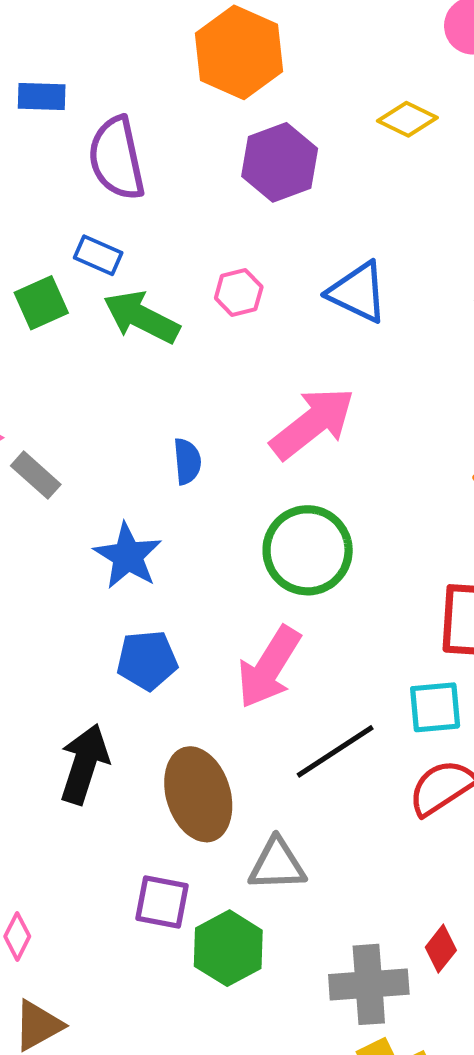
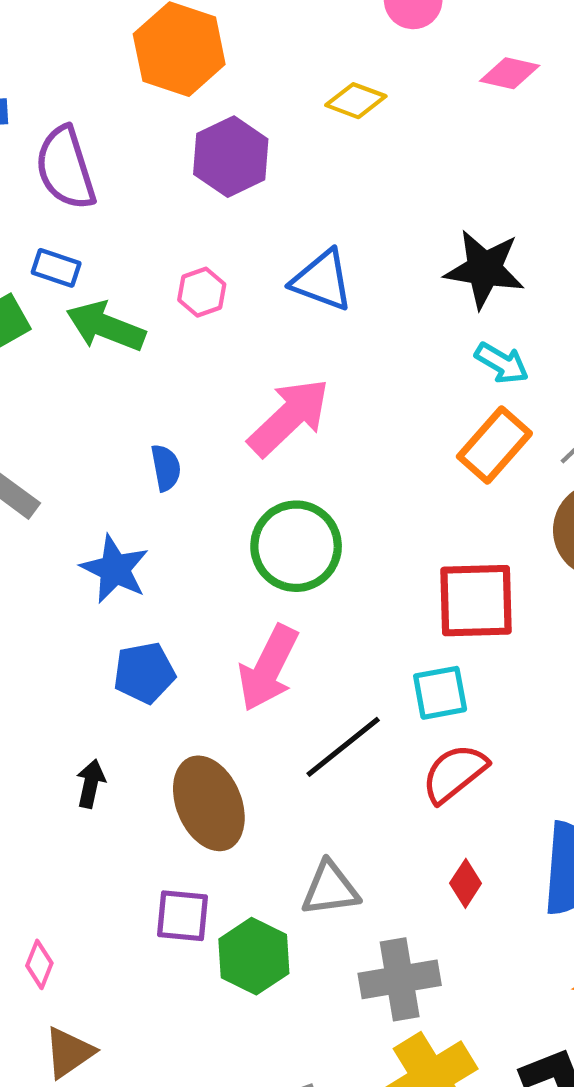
black arrow: (84, 764) -> (91, 784), size x0.6
gray triangle: (277, 865) -> (330, 889), moved
red diamond: (441, 949) -> (466, 883), moved

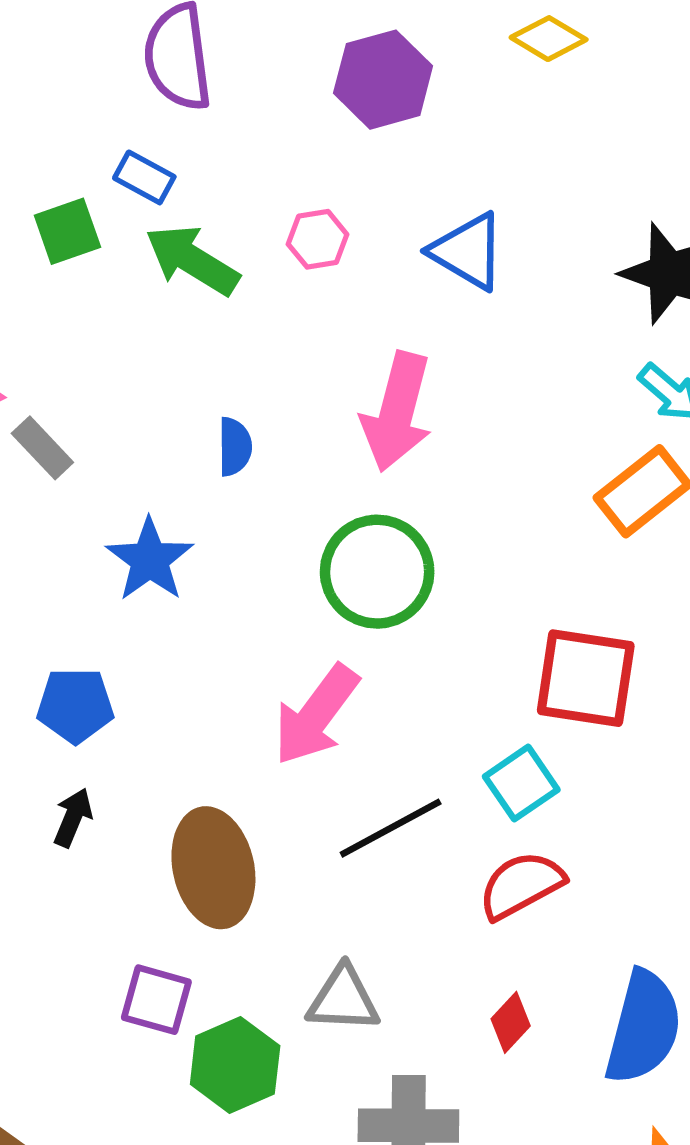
pink arrow: (289, 417) -> (397, 412), turned 138
blue pentagon: (144, 673) -> (75, 705), moved
cyan square: (440, 693) -> (521, 783), turned -34

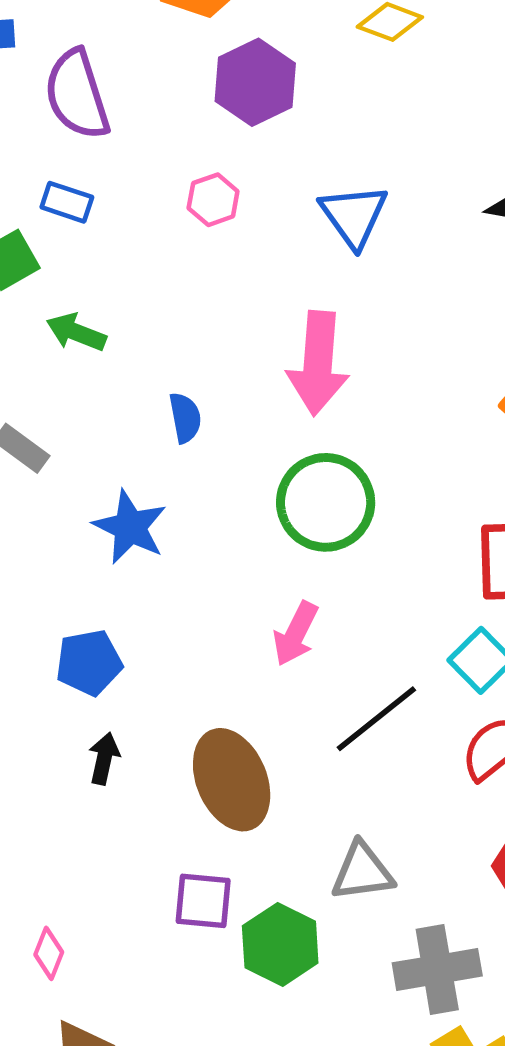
pink hexagon: (318, 239) -> (213, 200), moved
blue triangle: (468, 251) -> (354, 216), turned 34
green arrow: (192, 260) -> (76, 332), moved, size x0.7
pink arrow: (316, 715) -> (296, 634), size x0.7

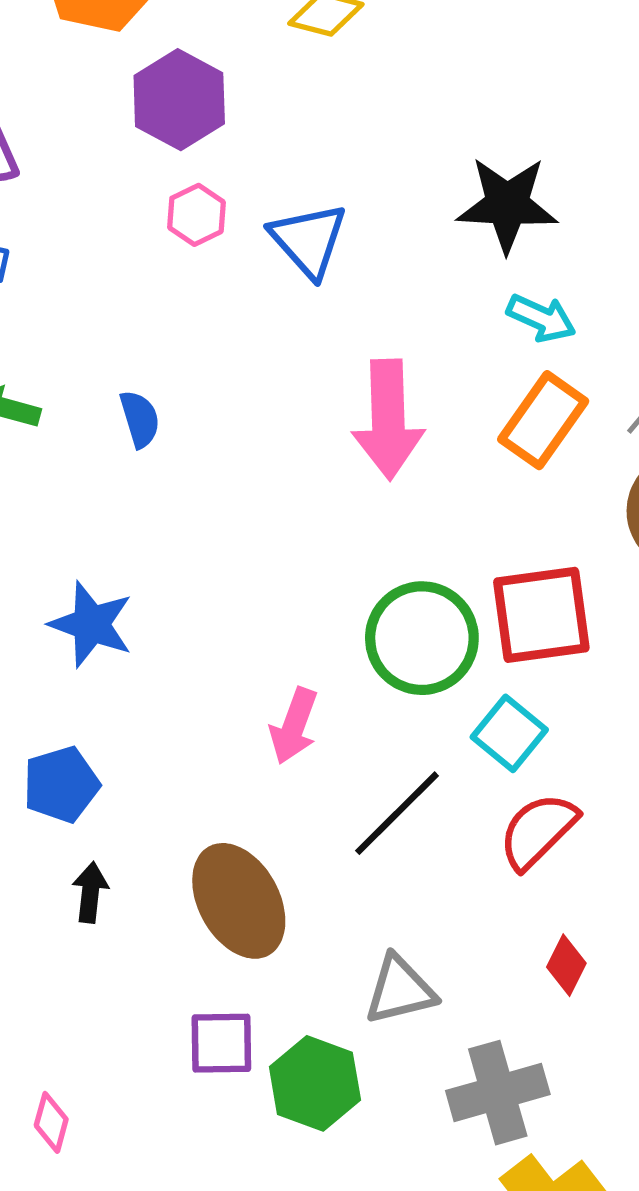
pink hexagon: (213, 200) -> (196, 215), moved
pink arrow: (318, 363) -> (388, 419), moved
blue semicircle: (185, 418) -> (140, 419), moved
green circle: (326, 502) -> (422, 638), moved

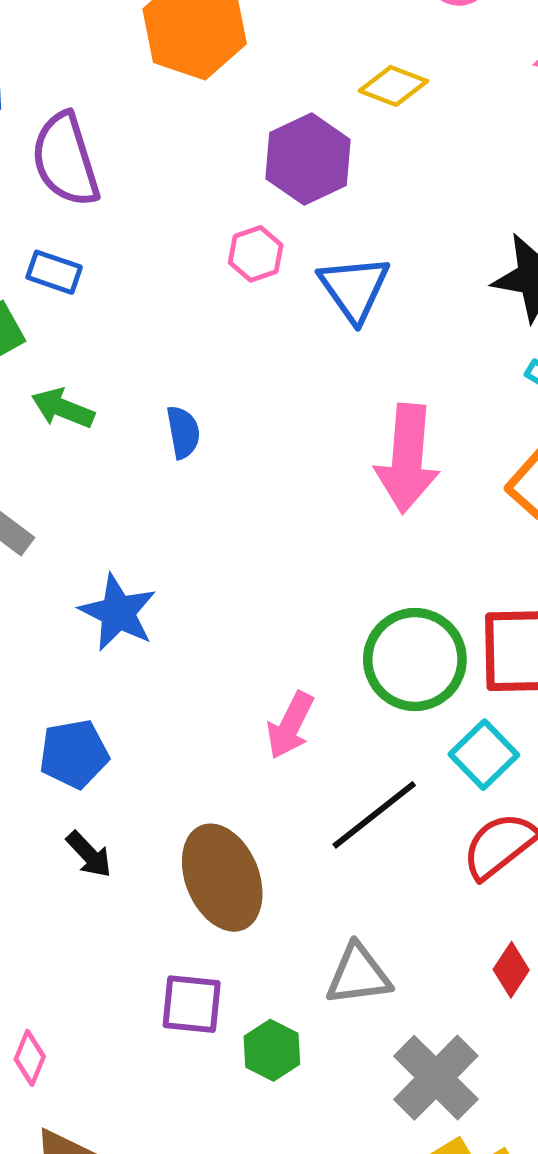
purple hexagon: (179, 100) -> (308, 159), moved
black arrow: (90, 892) -> (89, 854), turned 124
green hexagon: (315, 1083) -> (272, 1050), size x0.7
gray cross: (498, 1093) -> (436, 1078), turned -36

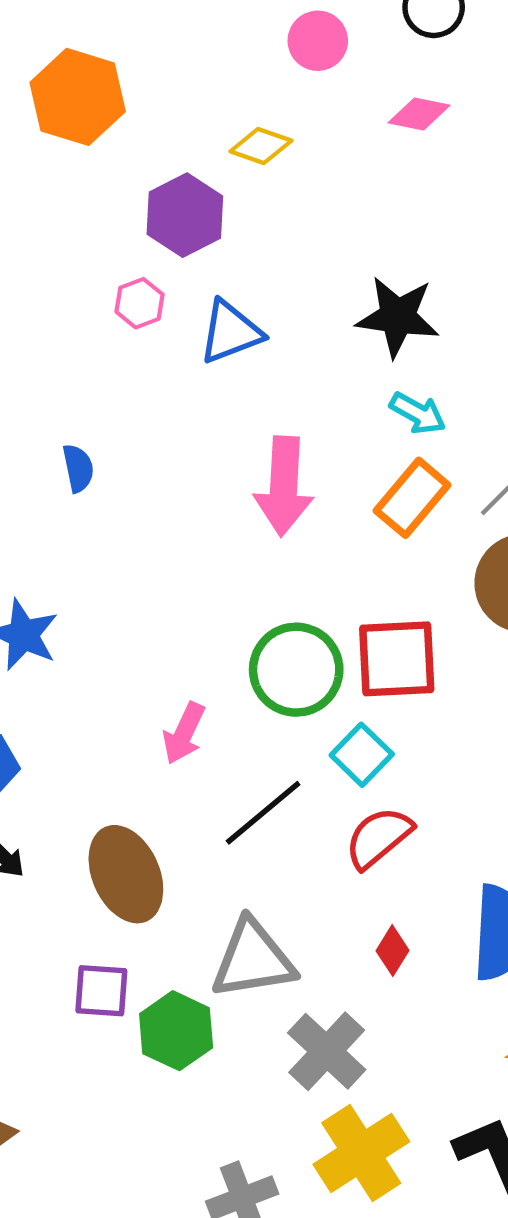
blue triangle: (354, 288) -> (231, 332), turned 46
gray triangle: (358, 975) -> (253, 959), size x1.4
green hexagon: (272, 1050) -> (176, 1031), size x1.4

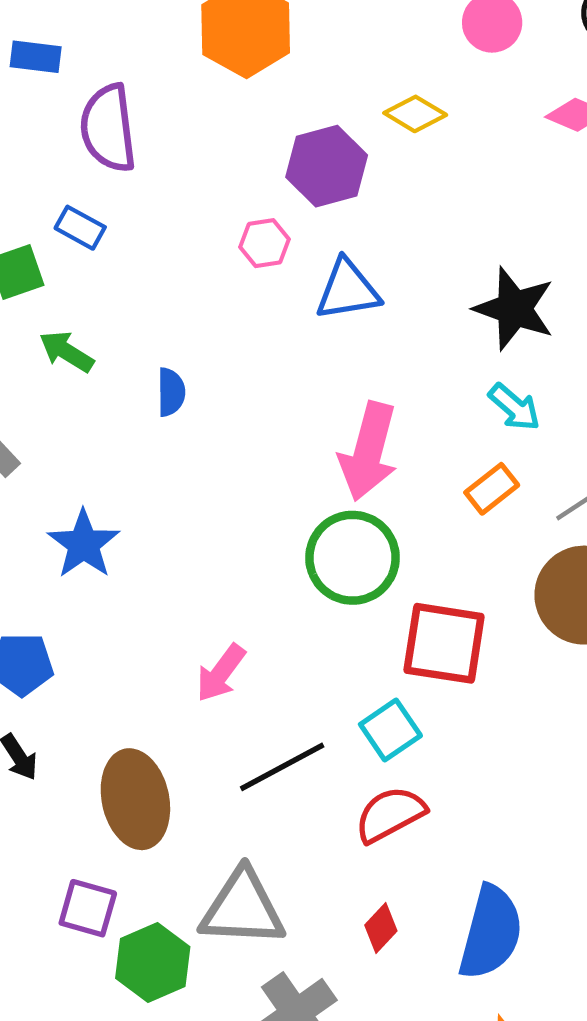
orange rectangle: (412, 498) -> (492, 489), size x0.7
green circle: (296, 670) -> (353, 558), moved

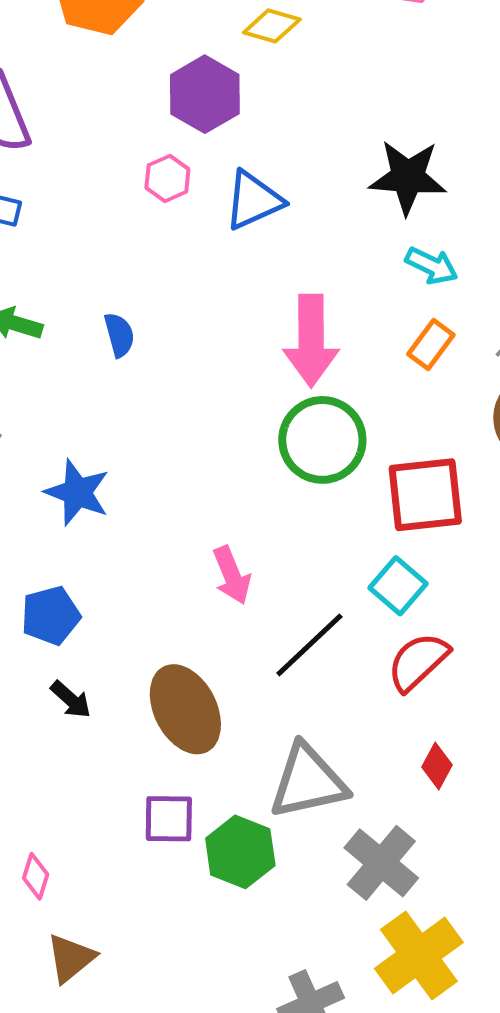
pink arrow: (221, 673) -> (232, 575), turned -44

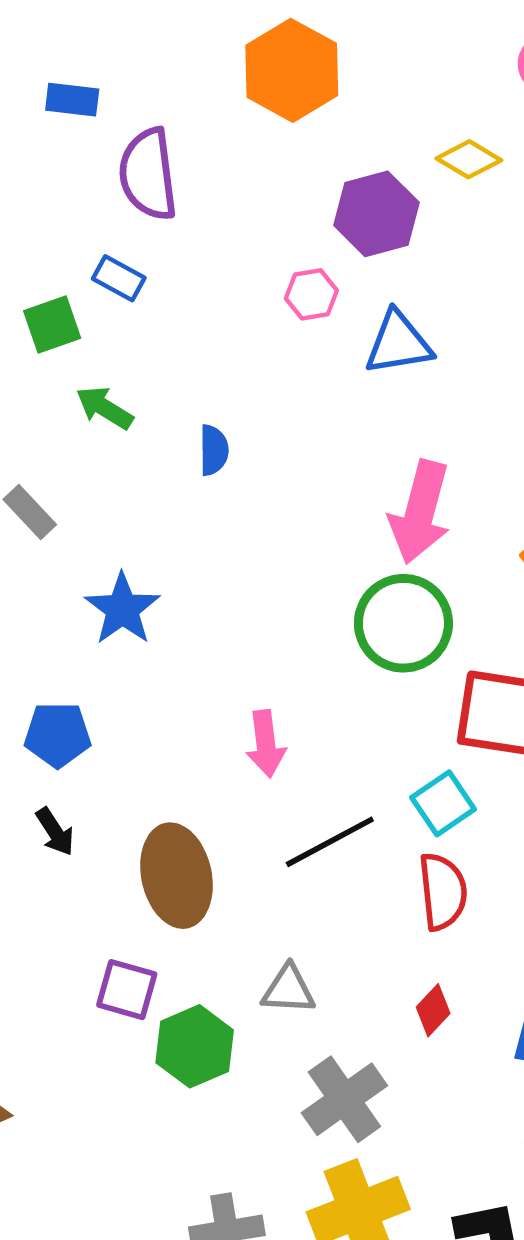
red semicircle: (418, 662) -> (443, 892), turned 112
gray triangle: (308, 782) -> (288, 990), size x0.6

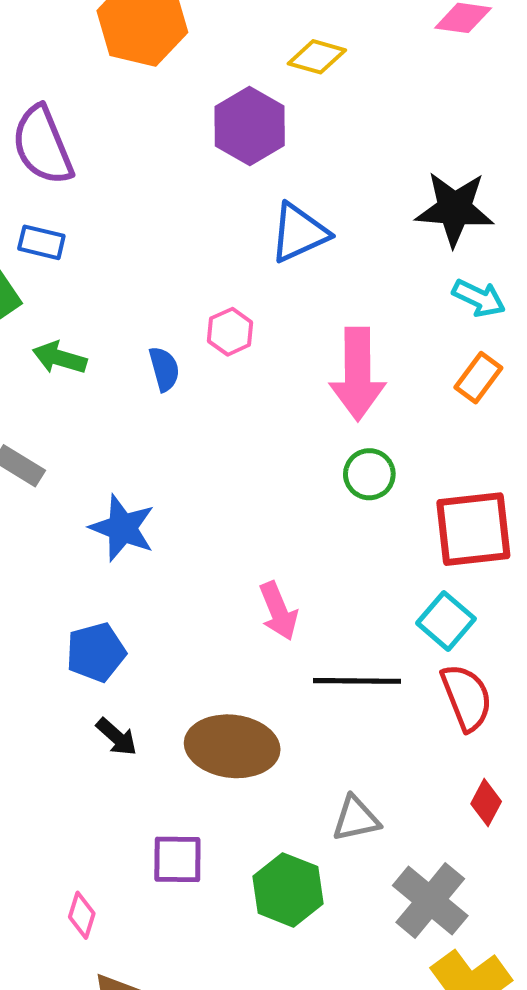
pink hexagon: (311, 294) -> (230, 332), moved
green circle: (403, 623) -> (369, 474), size x0.6
black line: (330, 842) -> (357, 681), turned 44
brown ellipse: (176, 876) -> (232, 746), turned -56
purple square: (127, 990) -> (177, 859), moved

